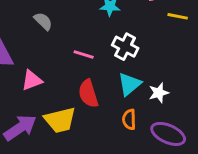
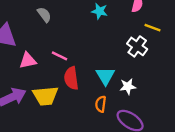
white cross: (125, 47) -> (137, 46), moved
pink line: (84, 55) -> (60, 56), moved
cyan triangle: (129, 84) -> (105, 76), turned -30

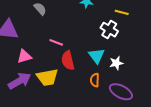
yellow line: (152, 28) -> (122, 12), moved
white cross: (137, 46) -> (109, 30), moved
pink triangle: (28, 61) -> (24, 56), moved

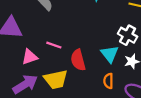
white cross: (109, 30) -> (128, 35), moved
pink line: (56, 42) -> (54, 45), moved

